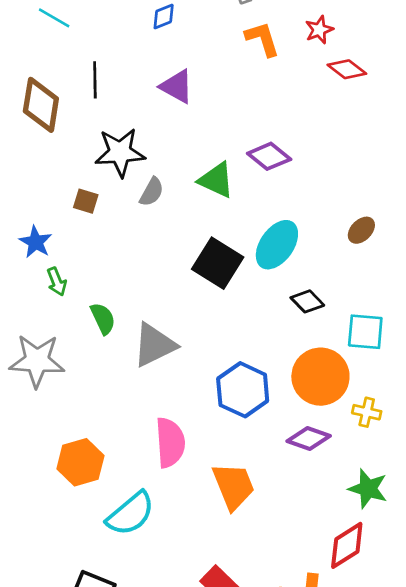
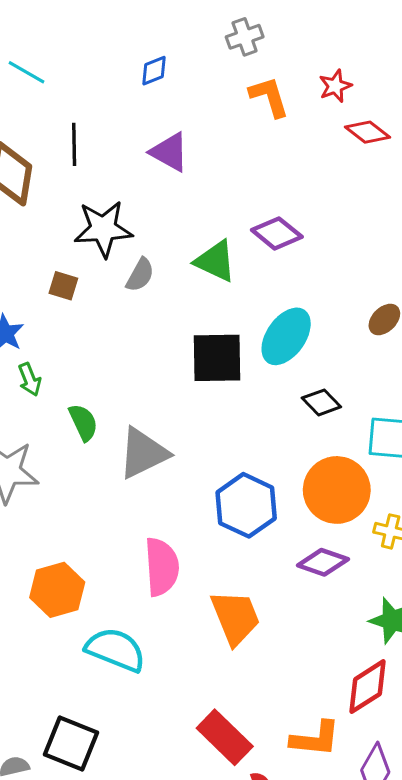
black square: (218, 263) -> (217, 358), turned -33
cyan semicircle: (131, 514) -> (116, 650), turned -118

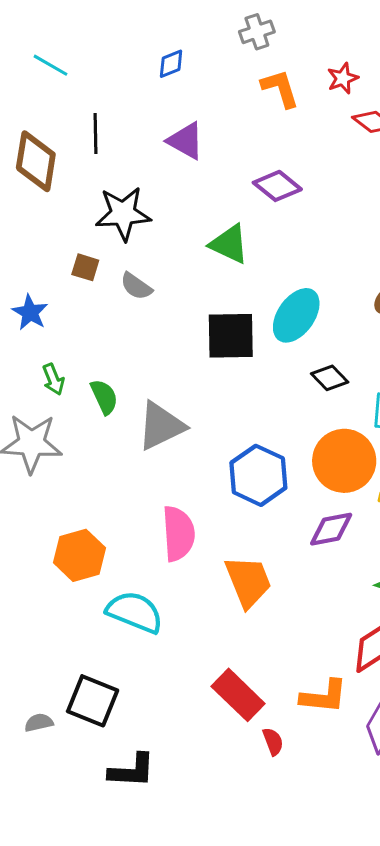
purple diamond: (277, 233) -> (277, 186), moved
gray semicircle: (140, 275) -> (136, 286), moved, turned 96
green arrow: (30, 379) -> (53, 379), moved
purple diamond: (323, 562) -> (331, 529), turned -30

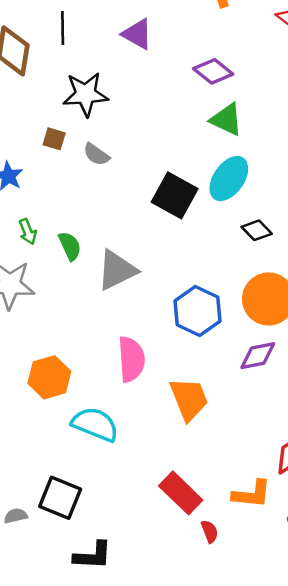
green triangle: (229, 244) -> (226, 120), moved
black square: (231, 336) -> (175, 195), turned 30

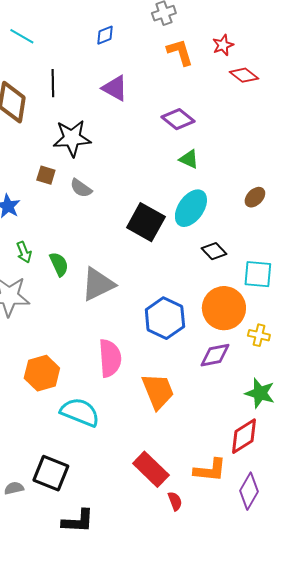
green triangle: (226, 120) -> (189, 159), size x0.7

